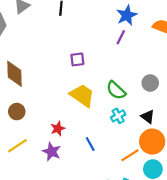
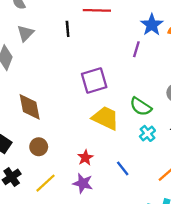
blue star: (127, 15) -> (152, 25), moved
purple square: (77, 59) -> (94, 81), size x1.6

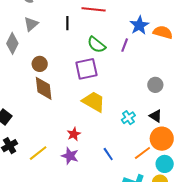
brown diamond: (30, 107) -> (44, 88), moved
green semicircle: (141, 107) -> (97, 45), moved
brown circle: (39, 147) -> (40, 64), moved
blue line: (123, 168) -> (108, 154), moved

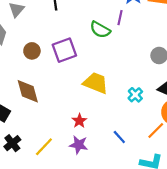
green semicircle: (97, 45) -> (100, 30), moved
purple square: (86, 69) -> (64, 50), moved
brown diamond: (44, 88) -> (28, 91), moved

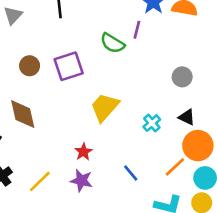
yellow trapezoid: (96, 83) -> (105, 107), turned -72

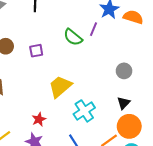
purple square: (69, 66) -> (36, 51), size x0.6
black triangle: (187, 117) -> (124, 103), turned 40
cyan cross: (152, 123) -> (84, 111), moved, size x1.5

